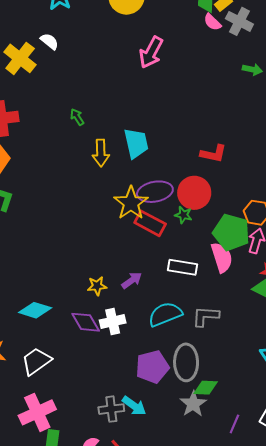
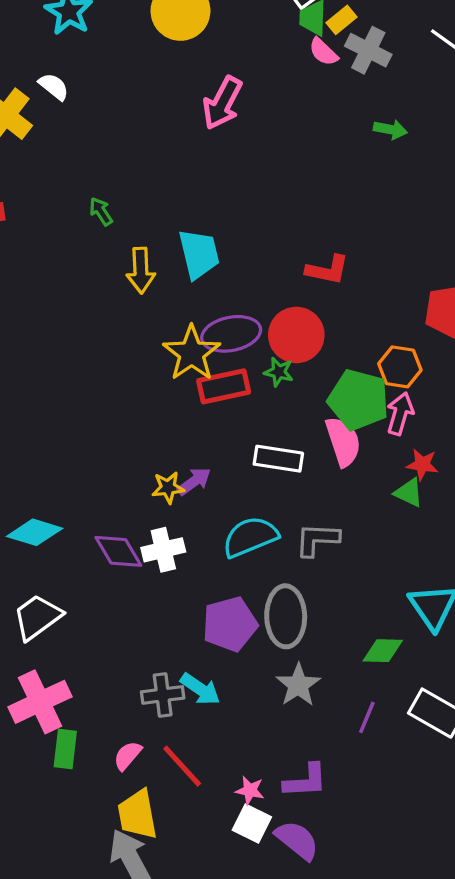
red rectangle: (150, 223) -> (224, 386), turned -40
yellow star: (97, 286) -> (168, 488), moved
green diamond: (206, 388) -> (383, 651), moved

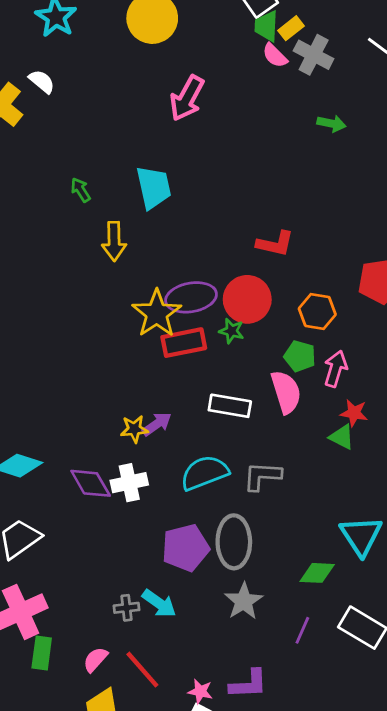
cyan trapezoid: (199, 254) -> (154, 187), moved
orange hexagon: (400, 367) -> (317, 312), moved
green pentagon: (359, 400) -> (300, 356), size x0.6
gray cross: (163, 695) -> (126, 608), size x0.7

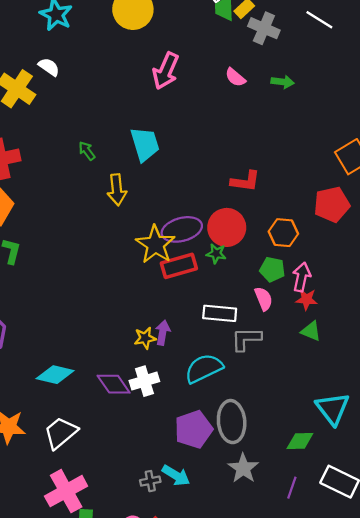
pink semicircle: (275, 56) -> (235, 77), moved
pink semicircle: (286, 392) -> (264, 299), size x0.7
red star: (354, 413) -> (307, 299), moved
purple arrow: (157, 424) -> (163, 333), turned -40
gray L-shape: (262, 476) -> (246, 339), moved

